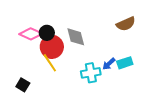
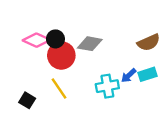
brown semicircle: (126, 24) -> (149, 42), moved
gray diamond: (76, 37) -> (90, 44), turned -65
yellow line: (50, 63) -> (59, 88), moved

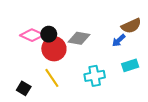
brown semicircle: (149, 42) -> (131, 26), moved
blue arrow: (129, 76) -> (119, 40), moved

